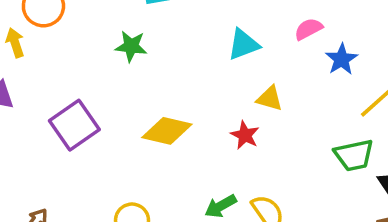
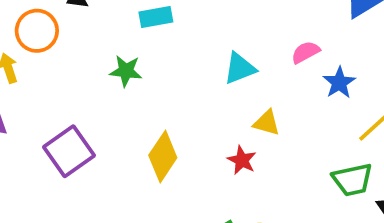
yellow diamond: (167, 131) -> (163, 156), turned -69

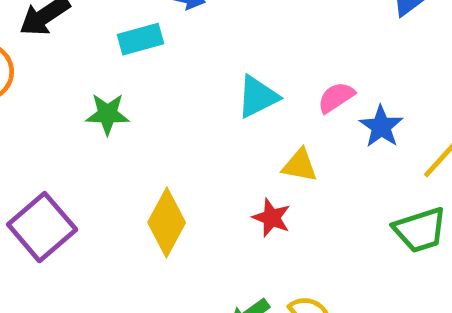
pink semicircle: (306, 52) -> (336, 97), moved
blue star: (339, 83) -> (381, 127), moved

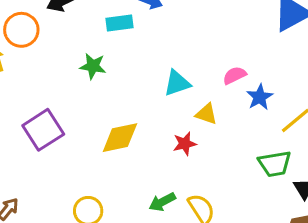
cyan triangle: (258, 97) -> (177, 83), moved
red star: (272, 218) -> (185, 144), turned 30
yellow diamond: (167, 222) -> (120, 138), turned 42

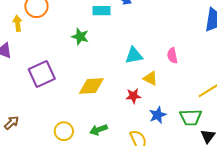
pink semicircle: (234, 75) -> (172, 56), turned -84
blue star: (260, 97) -> (158, 115), moved
green arrow: (162, 202) -> (99, 130), moved

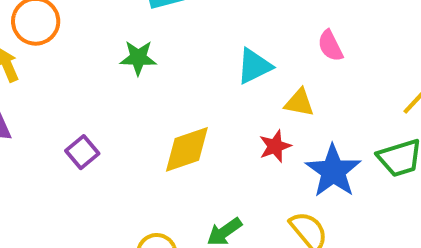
purple square: (42, 74) -> (82, 152), size x0.6
blue star: (158, 115) -> (333, 171), size x1.5

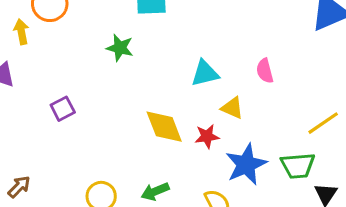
yellow diamond: (187, 149) -> (164, 127), moved, turned 75

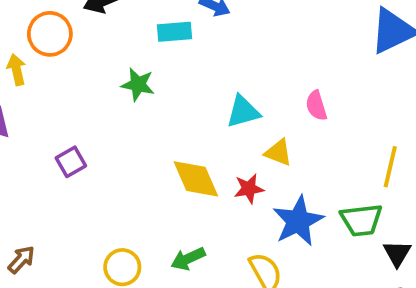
yellow line: (323, 123) -> (390, 167), turned -40

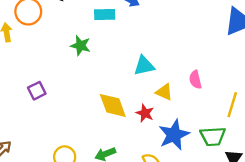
pink semicircle: (316, 106) -> (195, 80), moved
red star: (249, 189) -> (145, 113), turned 30

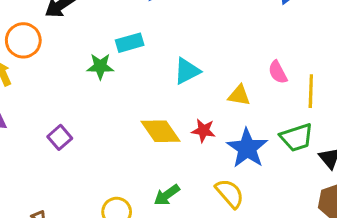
cyan rectangle: (105, 15) -> (130, 43), moved
pink semicircle: (195, 80) -> (278, 72), moved
yellow triangle: (164, 92) -> (239, 95), moved

